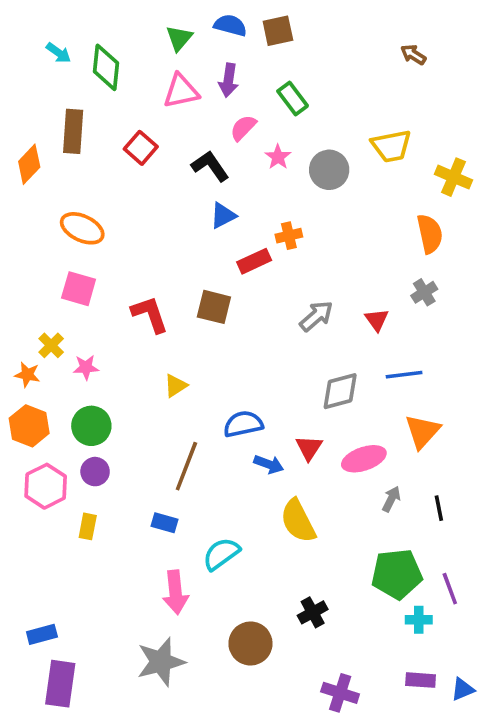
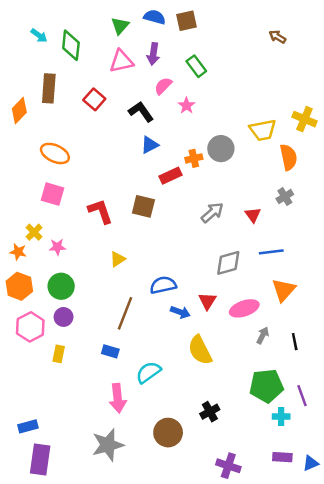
yellow trapezoid: (391, 146) -> (263, 130), moved
gray circle: (329, 170) -> (221, 149), moved

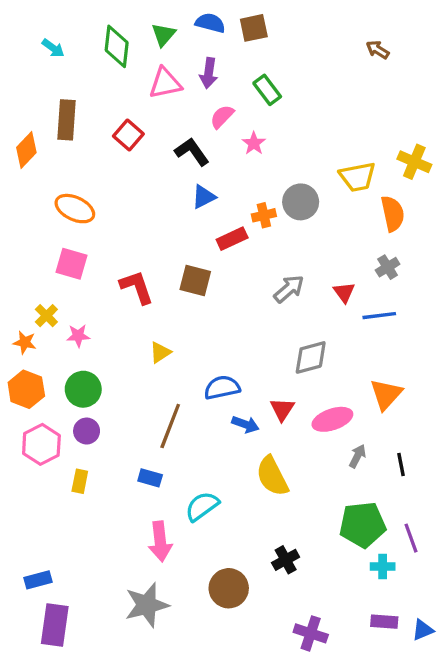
green diamond: (71, 45) -> (117, 46), moved
blue line: (271, 252) -> (379, 316), moved

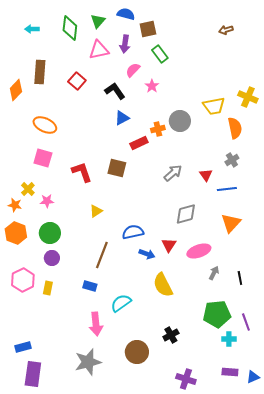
brown square: (254, 28) -> (148, 29), moved
cyan arrow: (53, 48) -> (32, 29), turned 144
brown arrow: (378, 50) -> (226, 30), turned -48
orange triangle: (386, 394) -> (231, 223), moved
pink hexagon: (41, 444) -> (23, 280), moved

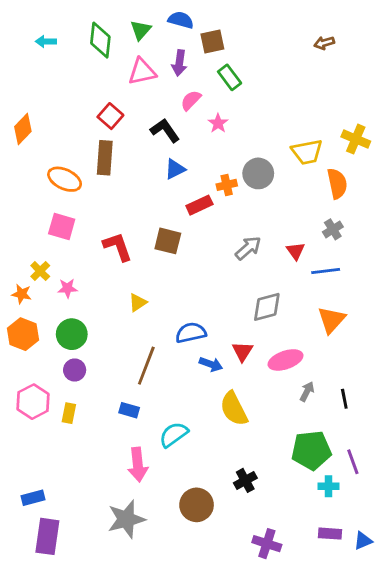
brown rectangle: (40, 72) -> (105, 158), moved

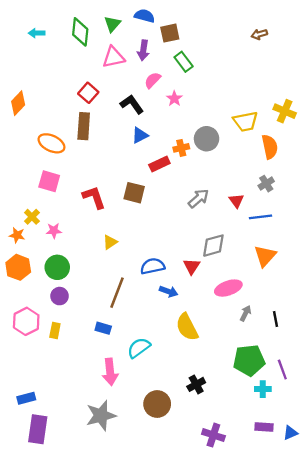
red triangle: (242, 351) -> (192, 266), moved

